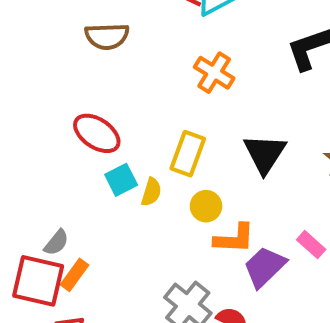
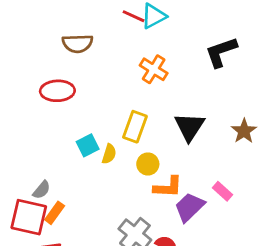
red ellipse: (97, 133) -> (57, 91), moved, turned -36

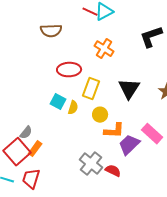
red ellipse: (57, 91) -> (69, 70), moved
cyan square: (88, 145) -> (58, 102), turned -35
pink rectangle: (222, 191) -> (152, 134), size x1.5
red square: (29, 217) -> (17, 152), turned 36

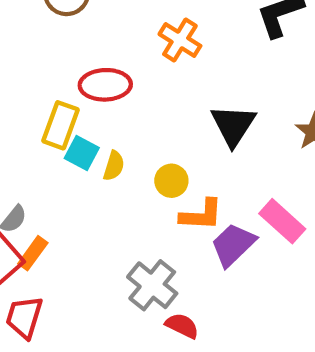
yellow rectangle: (91, 89) -> (61, 125), moved
red semicircle: (113, 171) -> (182, 326), moved

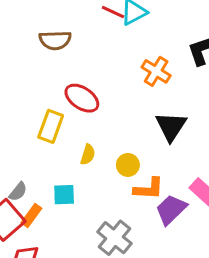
orange cross: (180, 40) -> (156, 71), moved
red ellipse: (105, 85) -> (82, 98), turned 36
cyan square: (82, 153) -> (64, 195), moved, turned -30

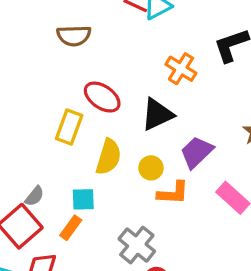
black triangle: (171, 126) -> (157, 114), moved, turned 32
yellow semicircle: (88, 155) -> (108, 157), size x1.6
purple trapezoid: (171, 209) -> (197, 152), moved
orange rectangle: (31, 215) -> (71, 228), moved

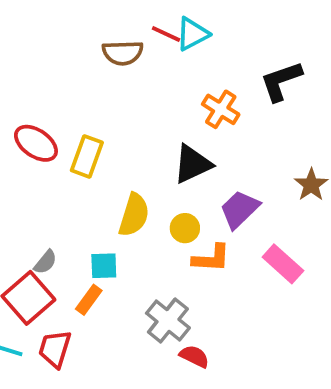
brown semicircle: (74, 36) -> (123, 53), moved
red ellipse: (102, 97) -> (36, 143), moved
yellow rectangle: (69, 127) -> (87, 156), moved

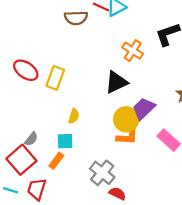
yellow semicircle: (134, 215) -> (74, 116), moved, size x0.6
yellow circle: (185, 228) -> (126, 119), moved, size x1.5

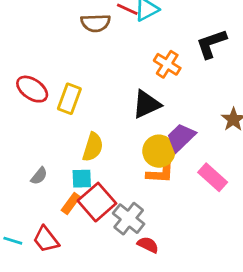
yellow semicircle: (74, 116) -> (93, 147), size x1.5
red square: (21, 160) -> (97, 202), moved
red trapezoid: (37, 189) -> (46, 239), turned -55

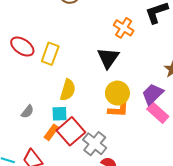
black triangle: (147, 104) -> (108, 58), turned -30
purple trapezoid: (181, 137) -> (153, 94), moved

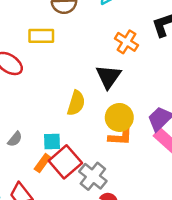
yellow rectangle: (50, 54) -> (41, 36), moved, turned 70
yellow semicircle: (68, 90) -> (76, 103), moved

